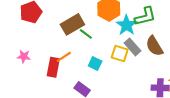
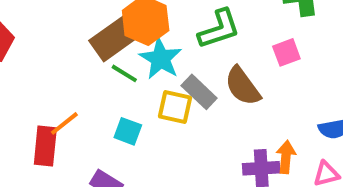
brown rectangle: (72, 24) -> (114, 39), moved
cyan star: (127, 25) -> (161, 59), moved
green line: (86, 34) -> (124, 73), moved

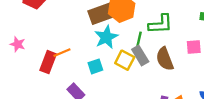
cyan star: (161, 59) -> (106, 37), moved
green line: (124, 73) -> (139, 39), moved, turned 56
cyan square: (128, 131) -> (95, 66), turned 35

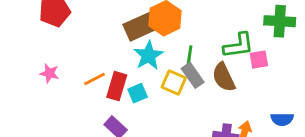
green L-shape: (160, 24) -> (238, 46), moved
pink star: (18, 44) -> (49, 73), moved
red rectangle: (48, 62) -> (117, 86), moved

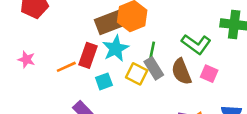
green L-shape: (238, 46) -> (196, 44), turned 40
pink square: (259, 60) -> (209, 74), moved, turned 30
red rectangle: (117, 86) -> (88, 55), moved

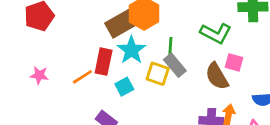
brown semicircle: (181, 72) -> (217, 76), moved

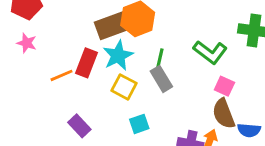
yellow square: (158, 74) -> (124, 87), moved
pink star: (39, 75) -> (27, 43), moved
brown semicircle: (217, 76) -> (224, 114), moved
cyan square: (124, 87) -> (139, 124), moved

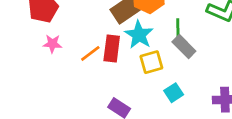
orange line: (62, 75) -> (90, 53), moved
yellow square: (124, 87) -> (151, 62), turned -30

